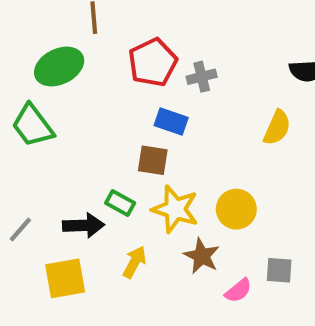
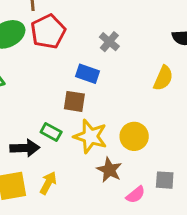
red pentagon: (153, 62) -> (48, 31), moved
gray cross: (202, 77) -> (109, 42), turned -36
yellow arrow: (134, 262) -> (48, 183), moved

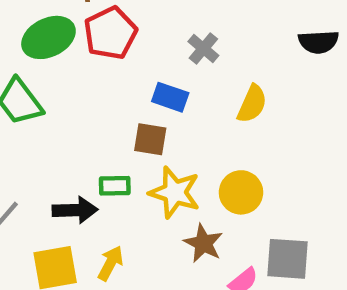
yellow semicircle: (163, 78) -> (252, 104), moved
green rectangle: (51, 132) -> (115, 186), turned -30
gray square: (165, 180) -> (287, 259), size x1.5

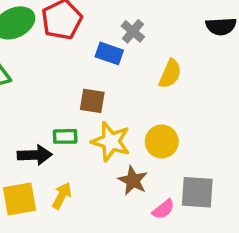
blue rectangle: (170, 97) -> (109, 53), moved

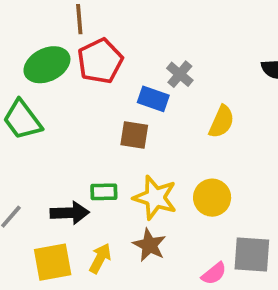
brown square: (92, 101) -> (134, 135), moved
brown star: (133, 180) -> (149, 245), moved

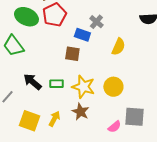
green ellipse: (47, 65) -> (26, 17), turned 50
black arrow: (70, 213) -> (32, 82), moved, turned -138
yellow square: (53, 262) -> (29, 121), turned 30

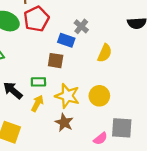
green rectangle: (56, 84) -> (38, 82), moved
yellow arrow: (54, 119) -> (37, 103), moved

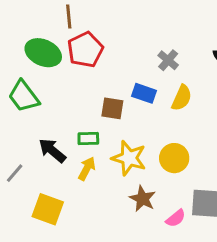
gray cross: (81, 26) -> (168, 60), moved
blue rectangle: (66, 40) -> (144, 93), moved
brown star: (64, 123) -> (143, 199), moved

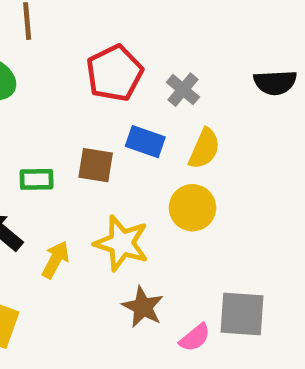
red pentagon: (85, 50) -> (115, 73), moved
green rectangle: (88, 138) -> (37, 179), moved
yellow circle: (174, 158) -> (192, 208), moved

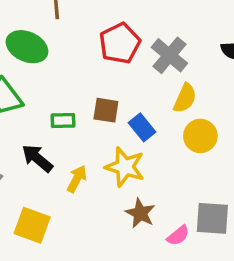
gray cross: (183, 90) -> (169, 55), size x1.5
blue rectangle: (145, 142) -> (142, 127), moved, turned 32
yellow circle: (192, 208) -> (200, 136), moved

